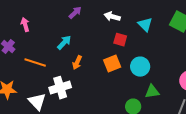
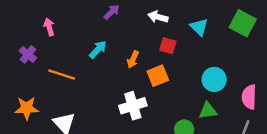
orange arrow: (77, 63) -> (133, 59), moved
cyan circle: (140, 67) -> (214, 79), moved
white cross: (60, 88) -> (133, 106), moved

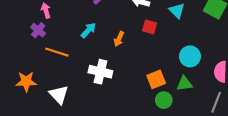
purple cross: (28, 54) -> (38, 30), moved
orange square: (158, 76) -> (156, 79), moved
white cross: (133, 106) -> (100, 72), moved, turned 30

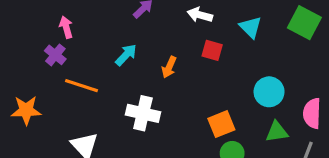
orange star: (26, 82) -> (26, 110), moved
green triangle: (184, 84) -> (277, 132), moved

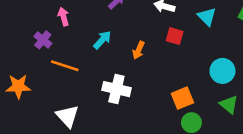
pink arrow: (66, 27) -> (63, 17), moved
green triangle: (277, 132) -> (229, 105), turned 48

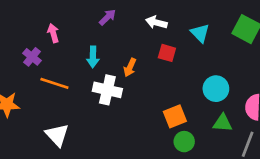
cyan arrow: (102, 40) -> (93, 57), turned 138
white cross: (116, 89) -> (107, 90), moved
green triangle: (229, 105) -> (223, 123), turned -36

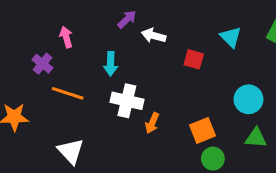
white arrow: (156, 22) -> (154, 36), moved
orange arrow: (130, 67) -> (152, 123), moved

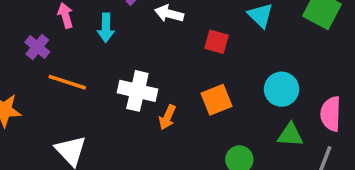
cyan arrow: (111, 64) -> (106, 28), moved
orange square: (203, 130) -> (217, 100), moved

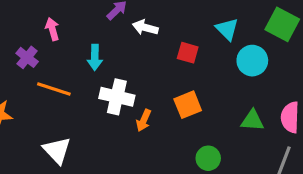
cyan arrow: (106, 28) -> (95, 57), moved
cyan circle: (282, 89) -> (252, 61), moved
green triangle: (290, 135) -> (252, 120), moved

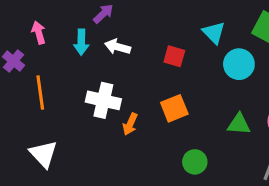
white arrow: (145, 27) -> (118, 47), moved
cyan arrow: (95, 57) -> (81, 42), moved
orange line: (54, 89) -> (40, 93), turned 64

